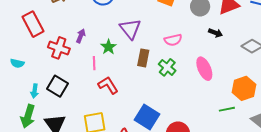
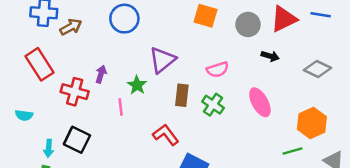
purple triangle: (130, 29) -> (162, 60), turned 35
red L-shape: (108, 85) -> (166, 135), moved

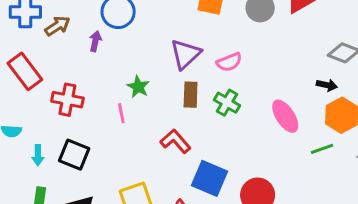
black arrow: (270, 56) -> (327, 85), moved
purple triangle: (162, 60) -> (186, 54), moved
purple arrow: (101, 74) -> (95, 41), moved
pink ellipse: (260, 102) -> (285, 116), moved
cyan arrow: (49, 148) -> (38, 155), moved

